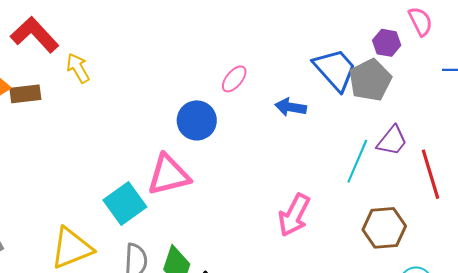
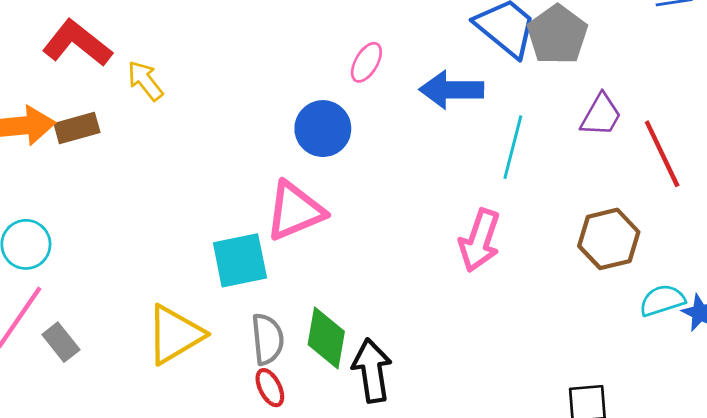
blue arrow: (291, 107) -> (452, 90), size x1.4
cyan line: (357, 161) -> (513, 147), moved
cyan square: (125, 203) -> (240, 260), turned 33

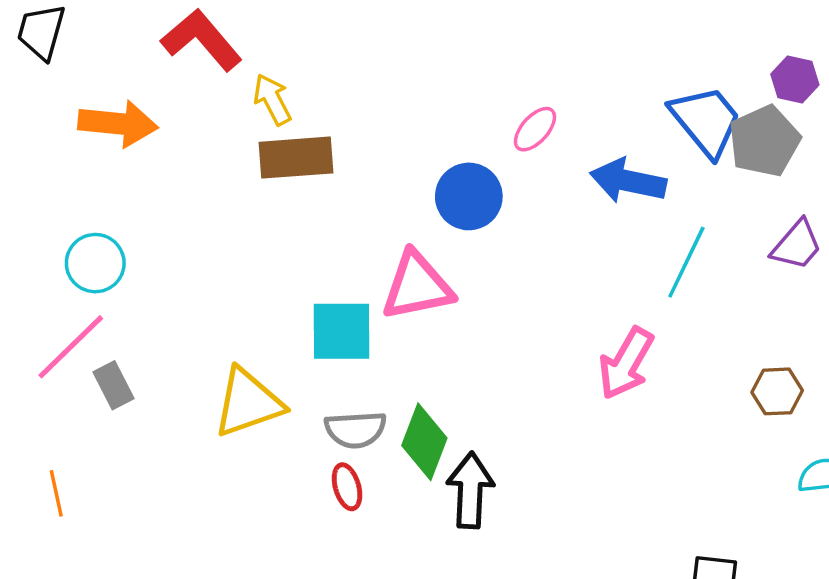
brown rectangle: (77, 128) -> (296, 158), moved, size x1.4
brown hexagon: (609, 239) -> (777, 391), size x0.7
gray semicircle: (268, 339) -> (355, 430), turned 81

